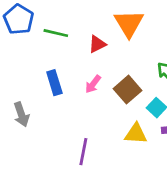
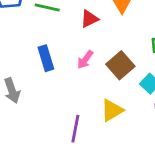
yellow triangle: (136, 134) -> (112, 110), moved, turned -35

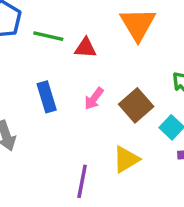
red triangle: (89, 19) -> (85, 48), moved, turned 30

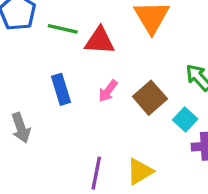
red triangle: (85, 48) -> (100, 41), size x1.4
yellow triangle: (126, 159) -> (140, 171), moved

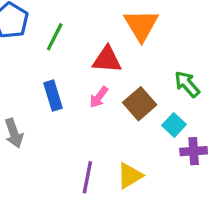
green line: (63, 29) -> (55, 37), turned -76
red triangle: (100, 41) -> (107, 60), moved

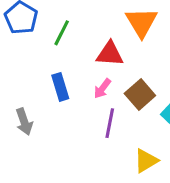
yellow triangle: (130, 176) -> (146, 161), moved
purple line: (87, 177) -> (110, 123), moved

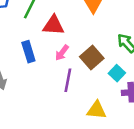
red triangle: (110, 54) -> (54, 25), moved
yellow triangle: (146, 161) -> (97, 110), turned 36

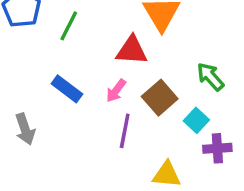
red triangle: (54, 25) -> (132, 50), moved
blue rectangle: (28, 52) -> (67, 89), turned -36

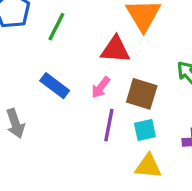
brown square: (160, 98) -> (142, 94), turned -32
cyan square: (196, 120) -> (145, 130), moved, turned 35

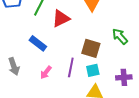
red triangle: (115, 50) -> (61, 18), moved, turned -30
pink arrow: (101, 87) -> (46, 72), moved

